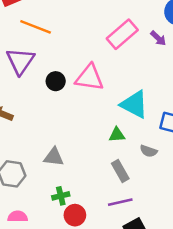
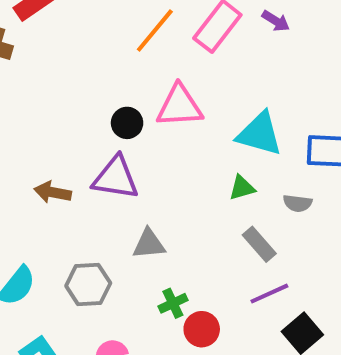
orange line: (36, 27) -> (155, 31), moved, turned -60
purple triangle: (20, 61) -> (116, 178), moved, turned -44

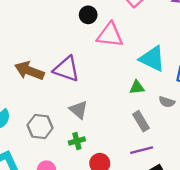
black circle: (127, 123) -> (88, 15), moved
brown arrow: (53, 192) -> (29, 71), size x1.4
gray triangle: (149, 244) -> (79, 110), turned 36
green cross: (173, 303) -> (77, 141), moved

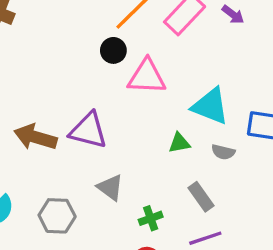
green triangle: (137, 87) -> (179, 143), moved
gray semicircle: (167, 102) -> (223, 152), moved
green cross: (77, 141) -> (151, 218), moved

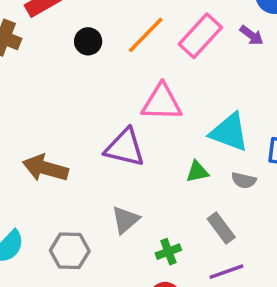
black circle: (113, 50) -> (88, 41), moved
purple triangle: (88, 130) -> (125, 148), moved
gray triangle: (110, 187) -> (125, 220), turned 44

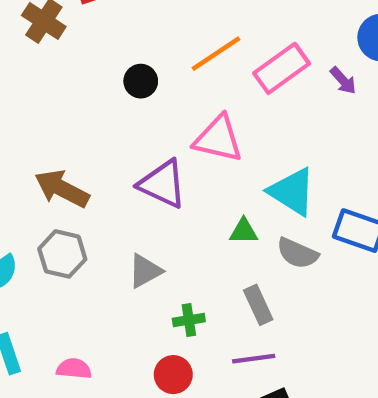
black circle: (88, 41) -> (141, 81), moved
gray semicircle: (244, 180) -> (297, 253), size x1.4
gray hexagon: (70, 251) -> (62, 254), moved

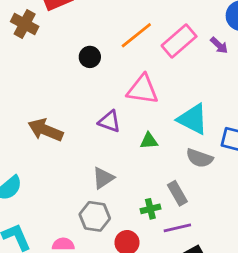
purple triangle: (163, 184) -> (110, 121), size x0.7
green triangle: (244, 231) -> (149, 141), moved
gray hexagon: (62, 254) -> (95, 216), moved
green cross: (189, 320) -> (150, 209), moved

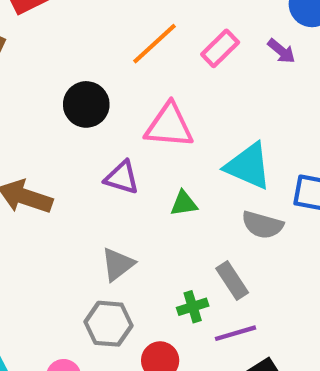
pink rectangle: (179, 41) -> (220, 48), size x0.7
black circle: (90, 57) -> (86, 104), moved, size x1.4

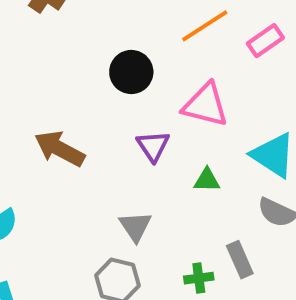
purple triangle: (122, 178) -> (153, 146), turned 30
gray triangle: (118, 264) -> (135, 226), turned -36

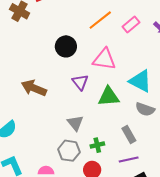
green triangle: (207, 180) -> (109, 97), size x1.6
green cross: (199, 278) -> (97, 145), moved

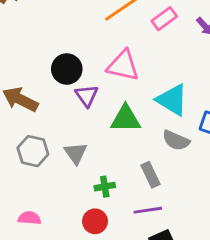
black circle: (66, 46) -> (67, 69), moved
gray hexagon: (69, 151) -> (33, 151), moved

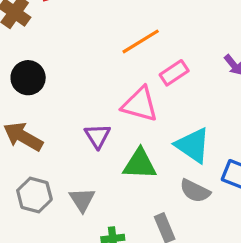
pink rectangle: (164, 19) -> (174, 73), moved
black circle: (67, 69) -> (28, 78), moved

